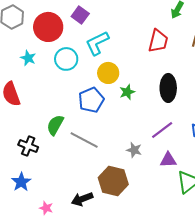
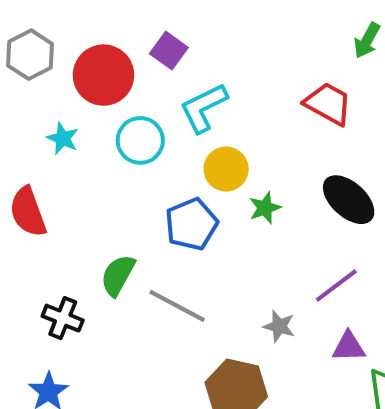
red trapezoid: (158, 41) -> (328, 104), turned -75
black ellipse: (168, 88) -> (349, 200), turned -48

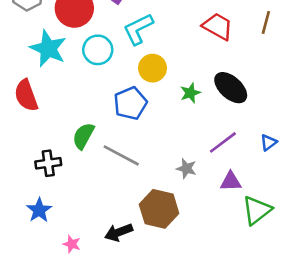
cyan star: (63, 138) -> (48, 49), size x1.8
green star: (265, 208) -> (190, 93), moved
black cross: (63, 318) -> (48, 163), turned -30

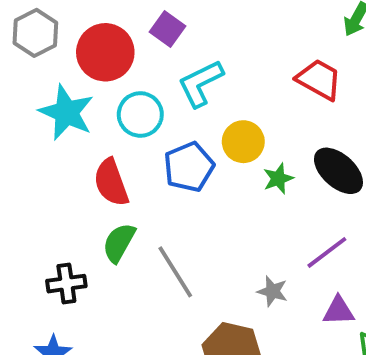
yellow circle: (153, 68) -> (243, 142), moved
red semicircle: (26, 95) -> (111, 182), moved
blue pentagon: (130, 103) -> (189, 167), moved
gray line: (121, 155) -> (175, 272), turned 30

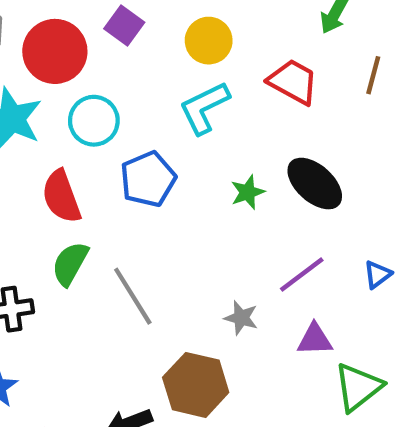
cyan L-shape: (201, 83) -> (204, 108), moved
yellow circle: (243, 142) -> (209, 41), moved

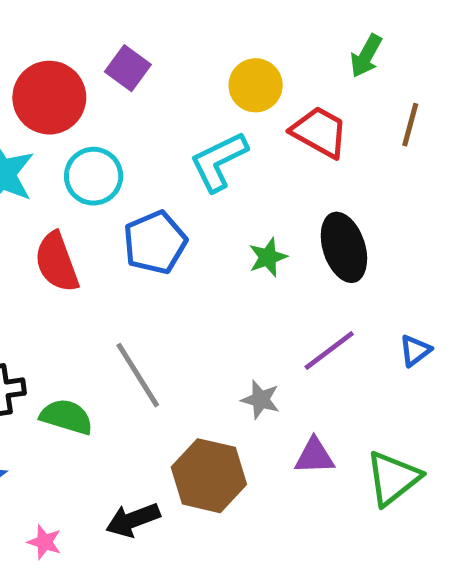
yellow circle: (209, 41) -> (256, 85), moved
black ellipse: (315, 184) -> (344, 247), turned 30
green semicircle: (70, 264) -> (66, 417), moved, turned 78
purple triangle: (315, 339) -> (315, 456), moved

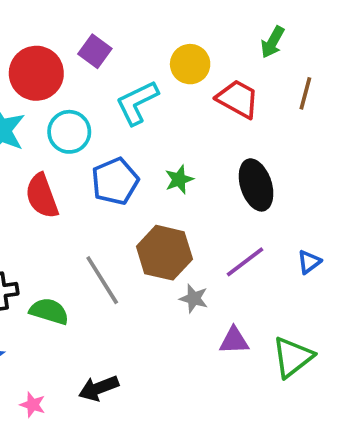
cyan L-shape: (219, 161) -> (137, 103), moved
green star: (268, 257) -> (179, 179), moved
brown hexagon: (209, 476) -> (164, 253), moved

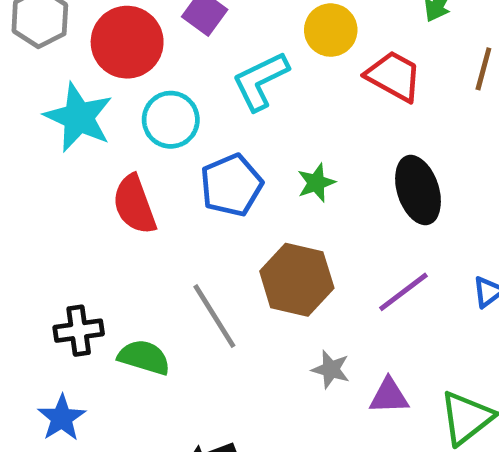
gray star: (194, 298) -> (331, 369), moved

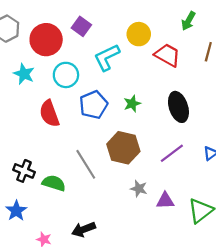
cyan star: (79, 117) -> (24, 74), size x0.7
black cross: (79, 331) -> (24, 171), turned 30

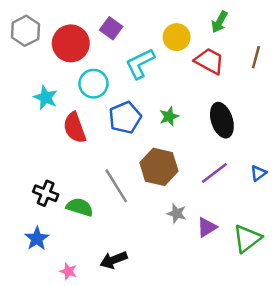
green arrow: (188, 21) -> (219, 22), moved
cyan star: (24, 74) -> (46, 98), moved
purple triangle: (165, 201) -> (207, 227), turned -30

